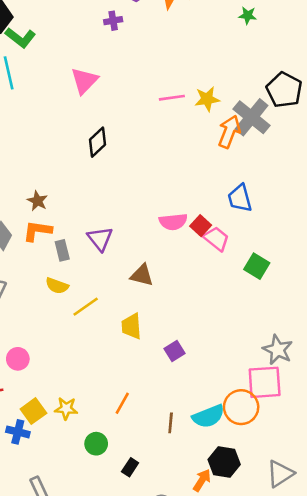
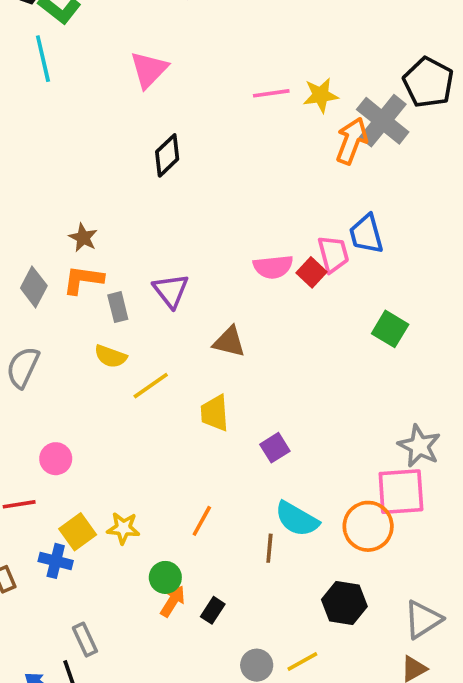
pink trapezoid: (216, 239) -> (333, 254), moved, turned 36
cyan semicircle: (208, 416) -> (297, 519), moved, turned 52
orange arrow: (202, 480) -> (173, 601), moved

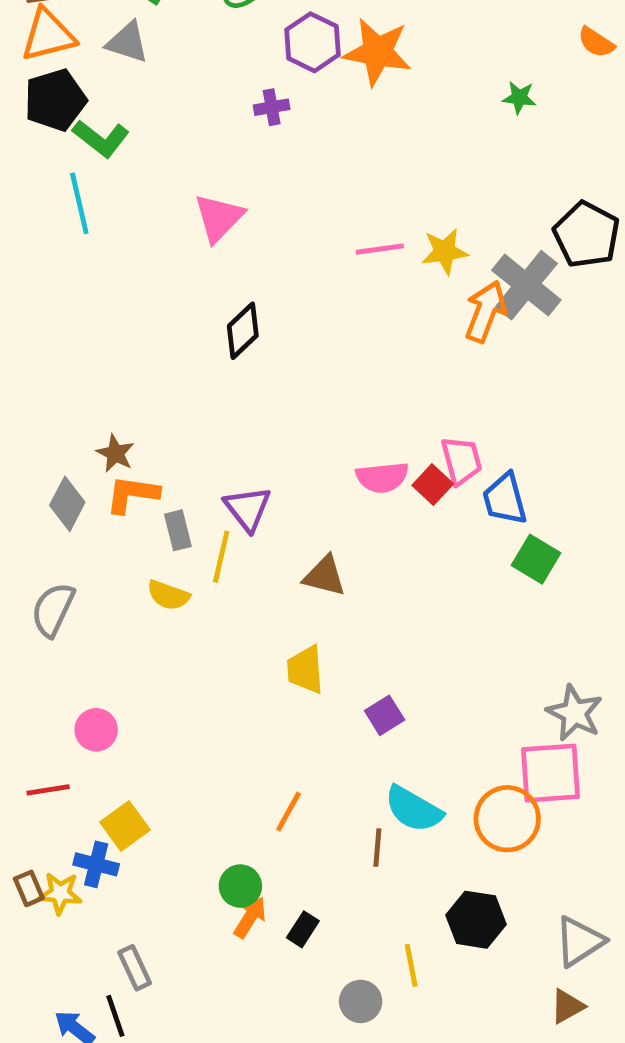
blue trapezoid: (366, 234) -> (505, 499), moved
brown star: (83, 238) -> (115, 453), moved
yellow line: (151, 386) -> (221, 557), moved, turned -42
yellow star: (123, 528) -> (60, 893), moved
yellow line: (302, 661) -> (411, 965), moved, turned -72

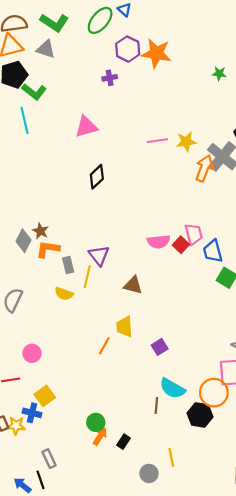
pink triangle: (219, 218) -> (86, 127), turned 30
gray diamond: (67, 504) -> (23, 241), moved
orange line: (288, 812) -> (104, 346), moved
black hexagon: (476, 920) -> (200, 415), moved

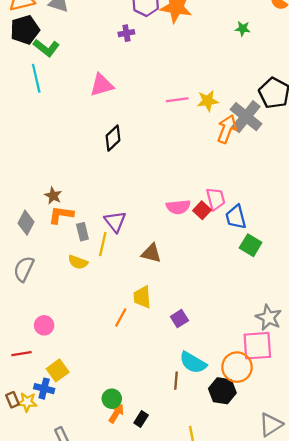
gray diamond: (23, 241) -> (26, 223), moved

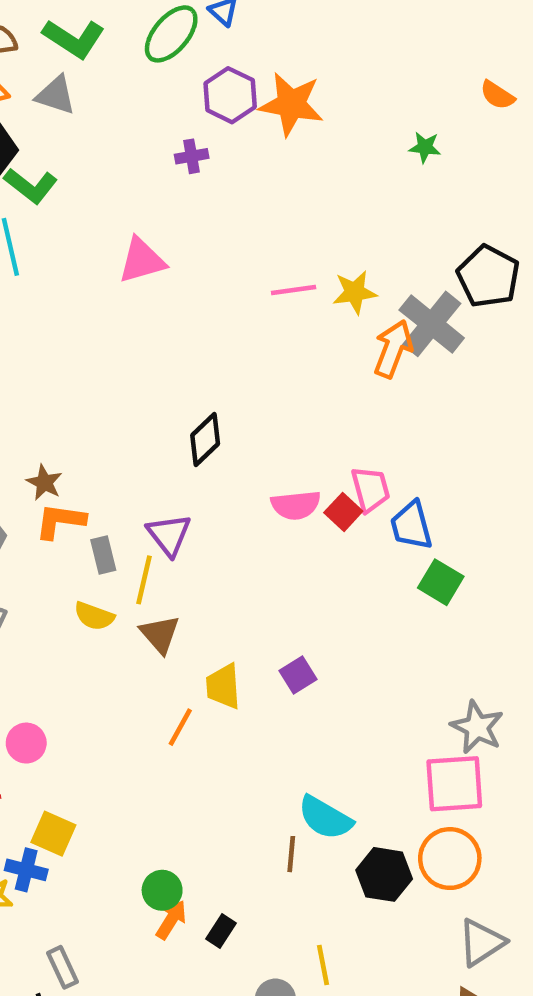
black diamond: (113, 138) -> (205, 439), moved
brown triangle: (151, 253) -> (160, 634), moved, turned 35
purple square: (179, 319) -> (298, 675), moved
orange circle: (237, 367) -> (450, 859), moved
yellow square: (58, 370) -> (53, 834), turned -30

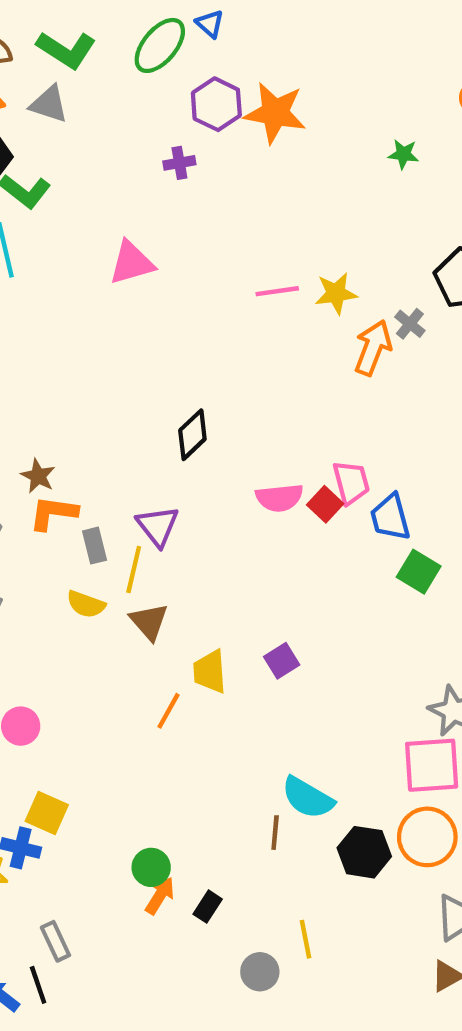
gray cross: (432, 324) -> (410, 324), size x0.5

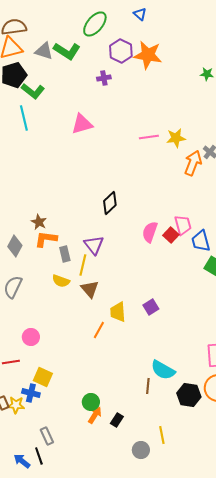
blue triangle: (210, 24) -> (140, 14), moved
green L-shape: (66, 50) -> (67, 51), moved
pink semicircle: (279, 498) -> (150, 232), turned 115

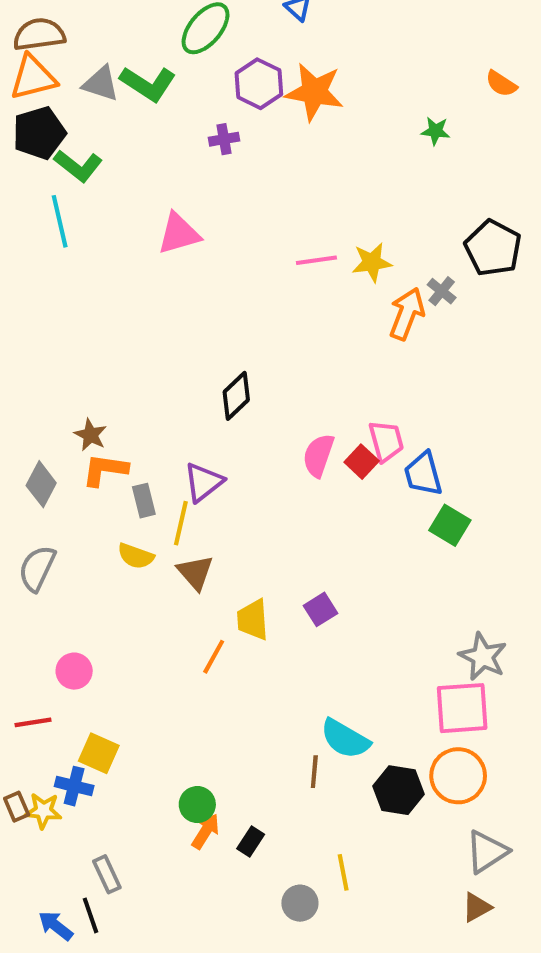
purple triangle: (94, 245) -> (203, 482), turned 30

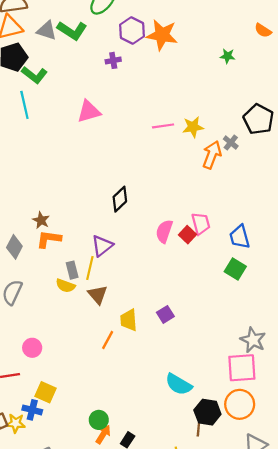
blue trapezoid: (423, 474) -> (240, 237), moved
gray rectangle: (144, 501) -> (72, 270), moved
brown line: (314, 772) -> (199, 428), moved

